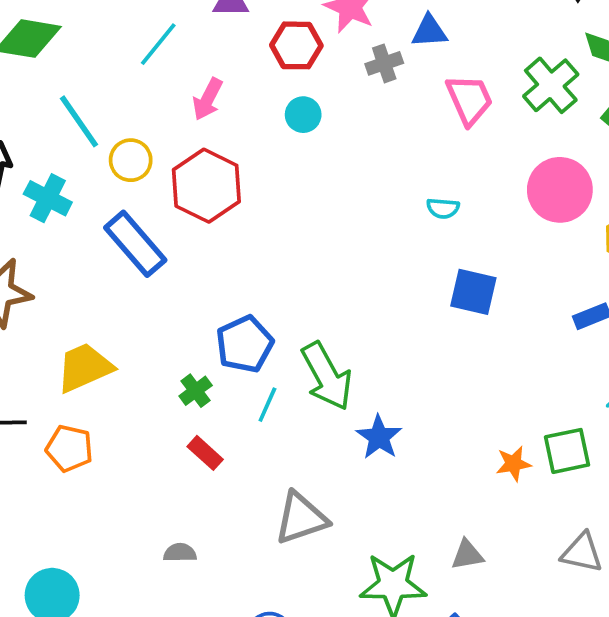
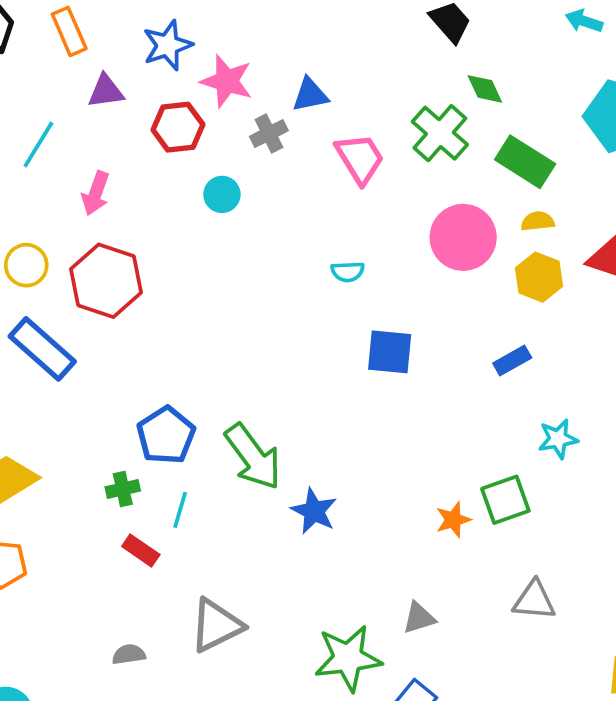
cyan circle: (303, 115) -> (222, 194), moved
green cross: (196, 391) -> (123, 489), turned 32
cyan line: (267, 405) -> (180, 510), moved
gray triangle: (301, 518) -> (216, 625), moved

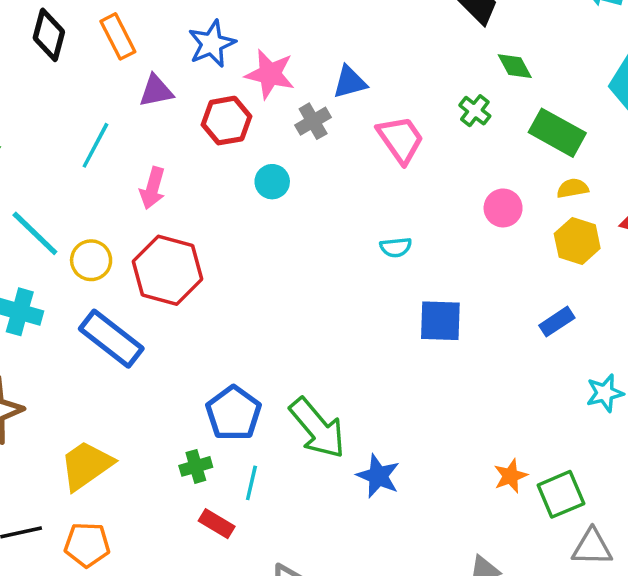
green cross: (440, 133) -> (475, 111), size x0.6
pink circle: (463, 237) -> (503, 208), size x0.6
green square: (505, 500) -> (561, 494), moved

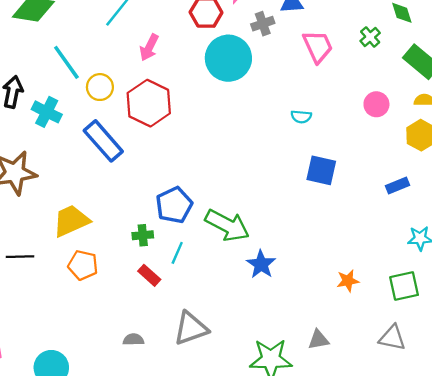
cyan circle: (272, 182) -> (228, 58), size x2.0
green arrow: (317, 428) -> (227, 225), turned -33
green square: (561, 494) -> (404, 286), moved
orange pentagon: (87, 545) -> (83, 265), moved

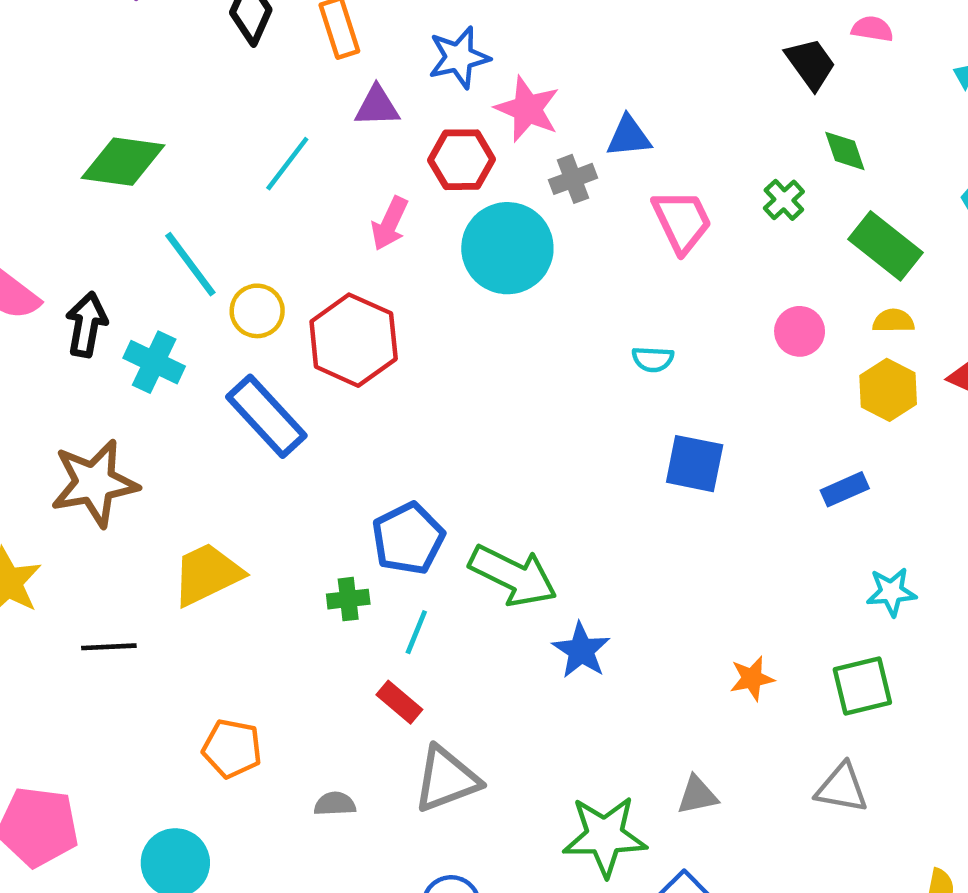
pink arrow: (149, 47) -> (390, 224), moved
orange pentagon: (83, 265) -> (232, 749), moved
red rectangle: (149, 275) -> (399, 702), moved

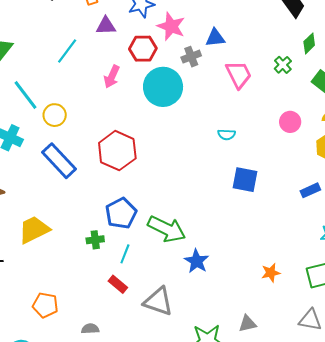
green diamond: (845, 151) -> (309, 43), turned 65
red hexagon: (354, 340) -> (117, 151), moved
gray triangle: (446, 779) -> (158, 301), moved, turned 40

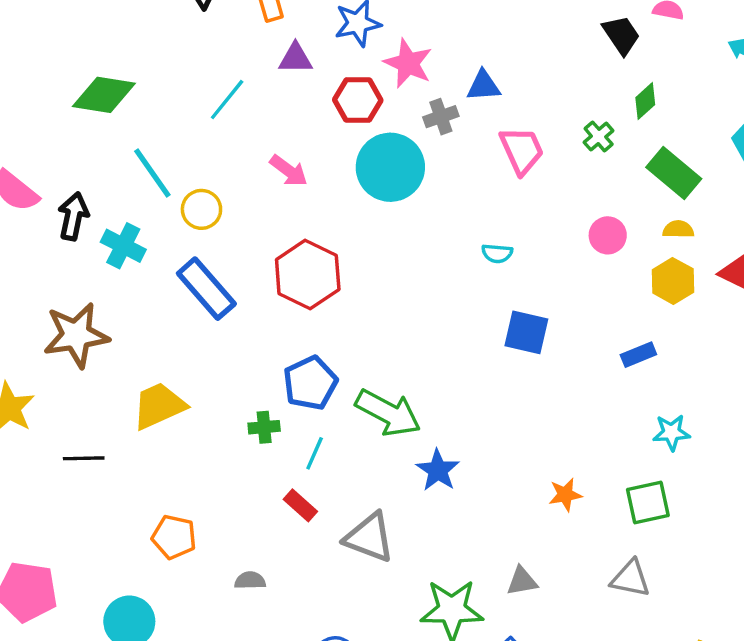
pink arrow: (112, 77) -> (289, 171), moved, turned -80

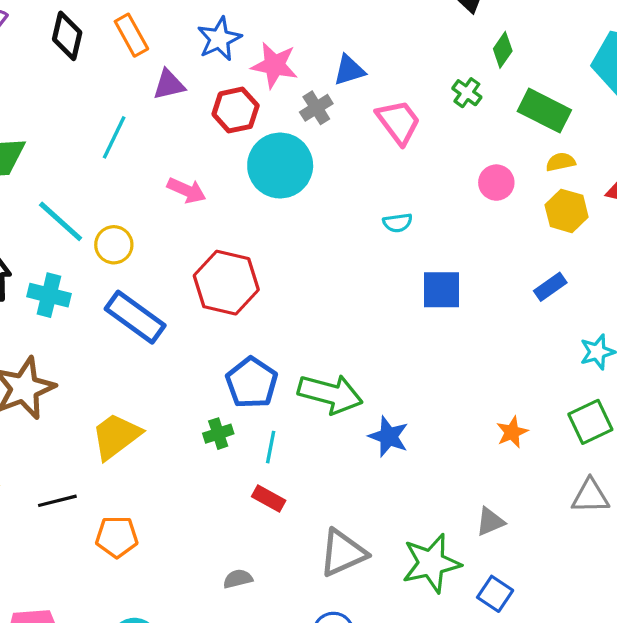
orange pentagon: (174, 537) -> (117, 537), moved
gray triangle: (369, 538) -> (343, 553), moved, turned -32

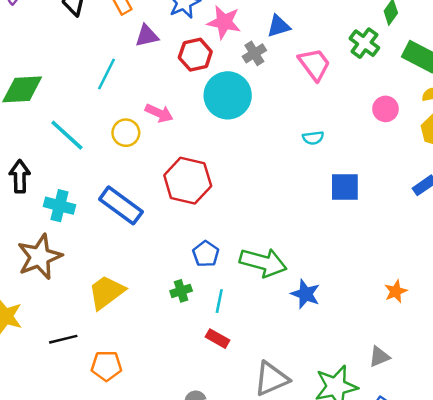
green cross: (467, 93) -> (364, 43), size x1.4
yellow circle: (114, 245) -> (126, 133), moved
cyan cross: (49, 295) -> (59, 206), moved
blue pentagon: (252, 383) -> (206, 254), size x0.7

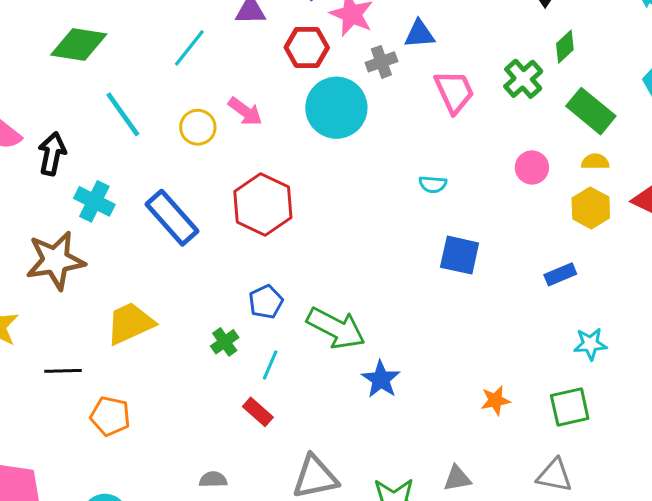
green cross: (181, 291) -> (225, 342), turned -30

